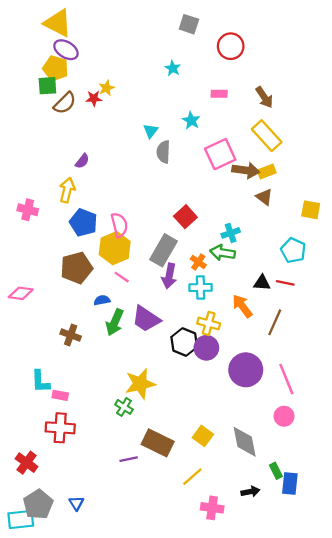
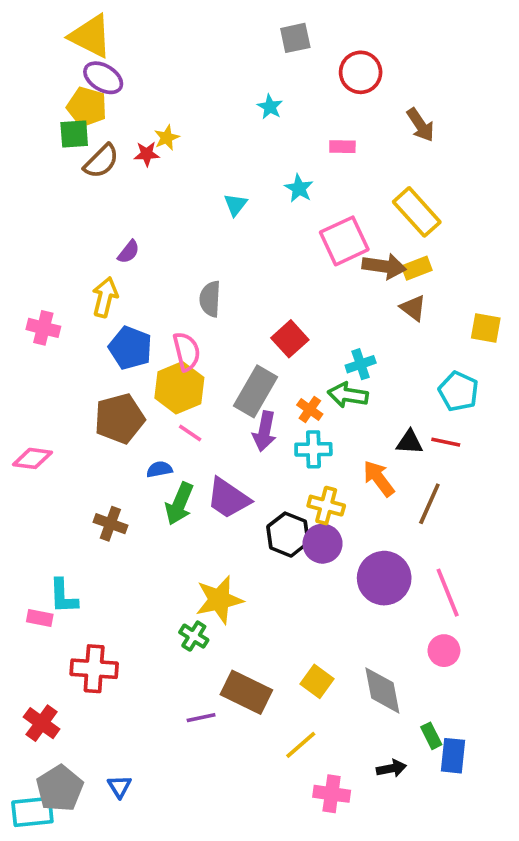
gray square: (189, 24) -> (295, 38), turned -30
brown arrow: (264, 97) -> (420, 125), moved
gray semicircle: (163, 152) -> (210, 299), moved
pink rectangle: (60, 395) -> (40, 618), moved

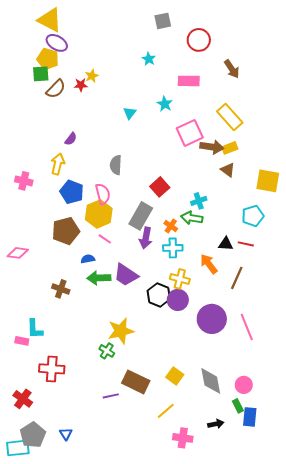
pink rectangle: (342, 147) -> (189, 81), size x1.5
yellow square: (486, 328) -> (268, 181), size x1.4
cyan pentagon: (458, 391) -> (253, 216), turned 30
green arrow: (179, 504) -> (99, 278), turned 65
pink circle: (444, 651) -> (244, 385), moved

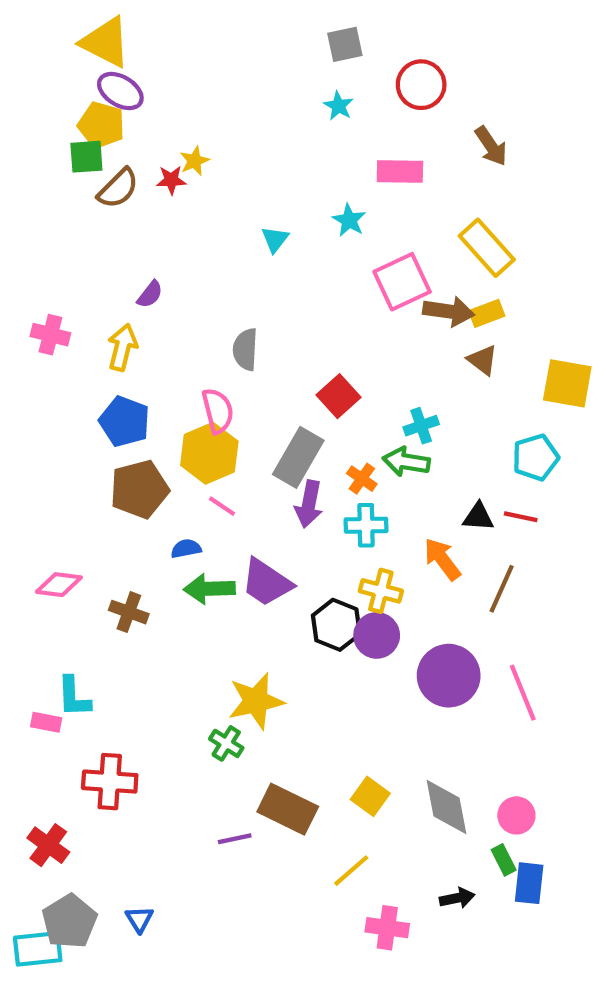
cyan star: (149, 59) -> (339, 106), moved
pink cross: (24, 181) -> (50, 335), moved
blue pentagon: (72, 192) -> (125, 421), moved
pink diamond: (18, 253) -> (59, 585), moved

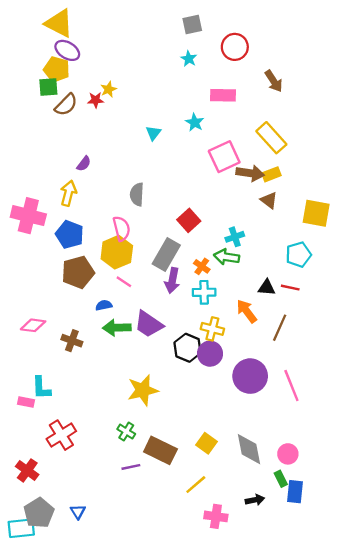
pink cross: (50, 335) -> (28, 216), moved, size x1.6
green cross: (226, 743) -> (126, 432), moved
red cross: (110, 782) -> (61, 435), turned -36

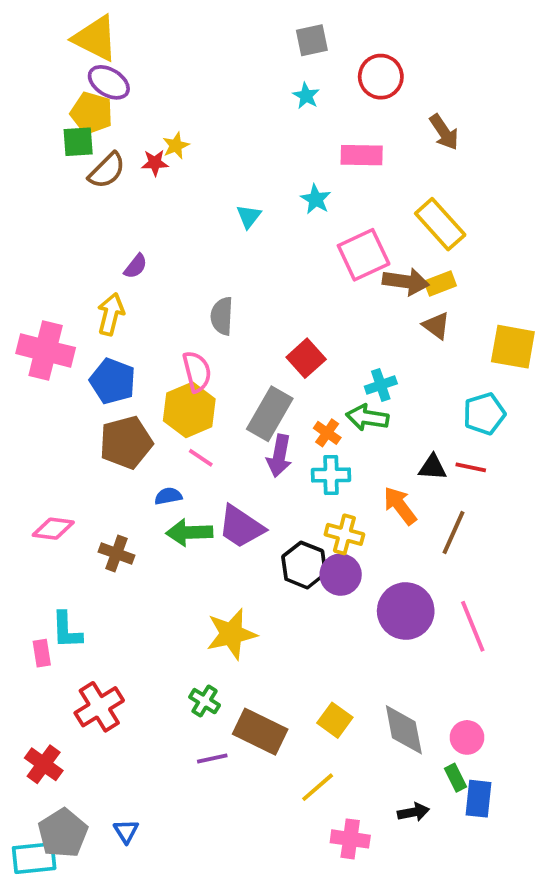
pink rectangle: (26, 402) -> (42, 653), turned 70

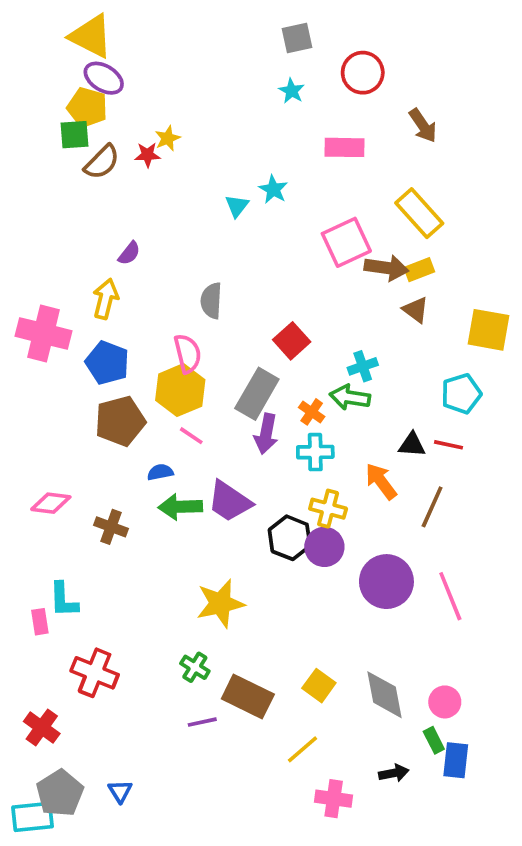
cyan star: (316, 199) -> (273, 189), moved
red cross: (99, 707) -> (95, 673), turned -36

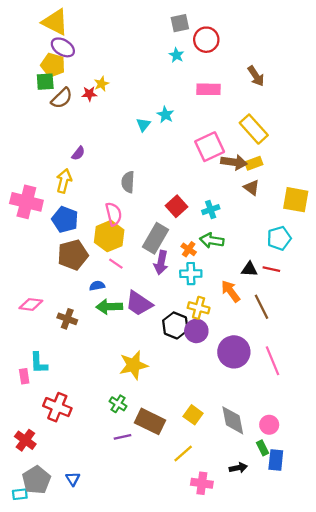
red circle: (363, 73) -> (206, 40), moved
cyan cross: (363, 366) -> (211, 210), moved
brown line: (432, 507) -> (261, 307), turned -50
cyan rectangle: (33, 817) -> (20, 494), size x0.6

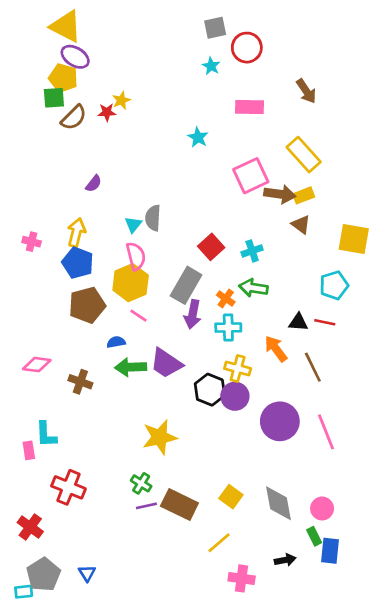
cyan triangle: (143, 125) -> (133, 225), moved
yellow arrow: (64, 181) -> (76, 232), moved
pink cross: (26, 202) -> (32, 242), size x0.5
purple line: (122, 437) -> (146, 506), moved

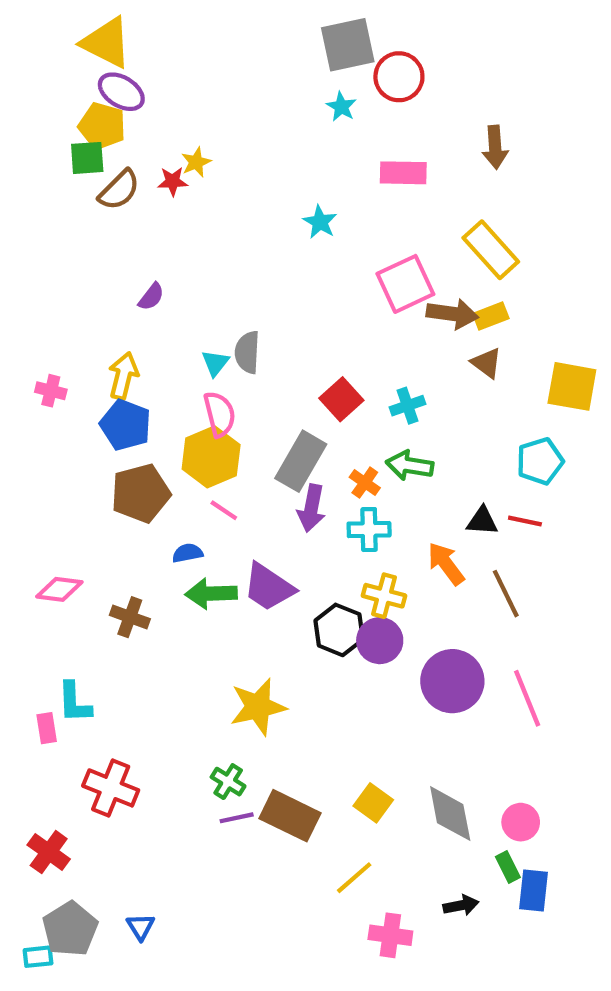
gray square: (215, 28) -> (348, 45), size x1.5
brown arrow: (306, 91) -> (495, 147), turned 30

